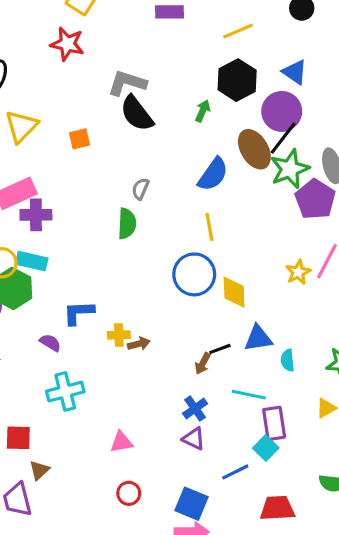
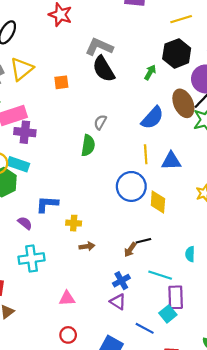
blue triangle: (258, 338) -> (171, 161), moved
brown arrow: (139, 344) -> (87, 246), moved
blue line: (235, 472) -> (145, 328), turned 48

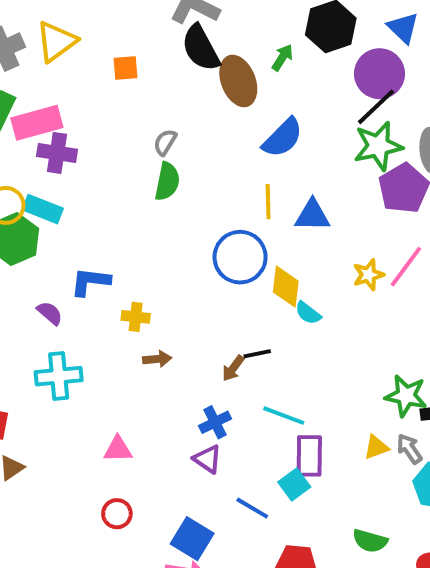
brown ellipse: (183, 103) -> (238, 81), moved
gray semicircle: (100, 122) -> (165, 142), moved
cyan semicircle: (190, 254) -> (308, 313), moved, turned -56

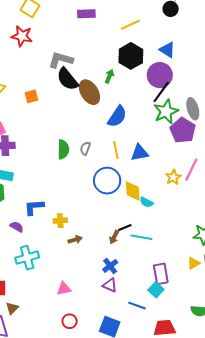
gray semicircle: (165, 142) -> (85, 148), moved
cyan line: (284, 416) -> (141, 237), moved

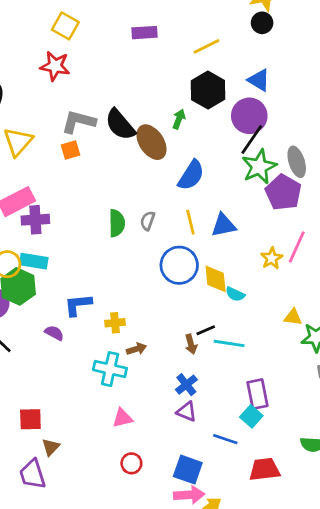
gray L-shape: (61, 60) -> (79, 122), moved
brown arrow: (114, 237) -> (191, 344), turned -40
cyan cross: (27, 258) -> (110, 369), moved, turned 30
yellow triangle: (194, 263) -> (293, 317), moved, turned 40

